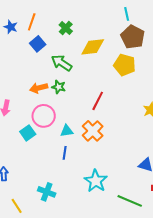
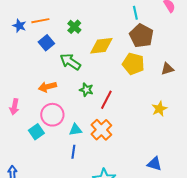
orange line: (32, 22) -> (40, 21), turned 60
green star: (59, 87) -> (86, 90), moved

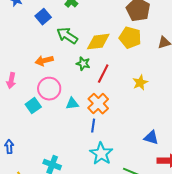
yellow diamond: (101, 46) -> (98, 42), moved
yellow star: (159, 109) -> (140, 83), moved
blue line: (73, 152) -> (93, 126), moved

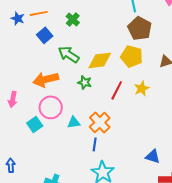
orange arrow: (44, 61) -> (46, 79), size x1.4
red line: (103, 74) -> (117, 90), moved
yellow star: (140, 83) -> (142, 88), moved

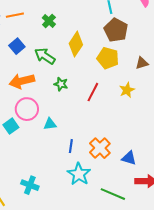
blue square: (45, 35) -> (17, 46), moved
yellow diamond: (100, 60) -> (76, 44), moved, turned -50
yellow star: (142, 88) -> (127, 90), moved
orange cross: (100, 122) -> (100, 148), moved

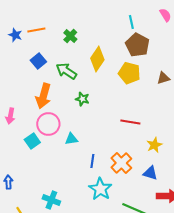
orange arrow: (22, 81) -> (43, 96), turned -60
yellow star: (127, 90) -> (154, 145), moved
red line: (93, 92) -> (130, 122), moved, turned 72

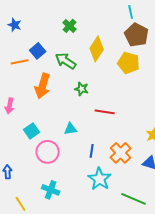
orange line: (36, 30) -> (20, 62), moved
red line: (130, 122) -> (105, 112), moved
pink circle: (48, 124) -> (48, 152), moved

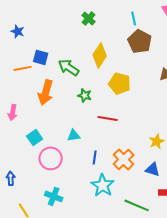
green cross: (70, 26) -> (89, 18), moved
blue square: (38, 51) -> (41, 57), turned -35
yellow pentagon: (129, 63) -> (120, 83), moved

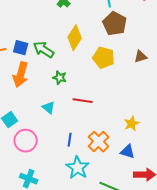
blue square: (41, 57) -> (21, 48), moved
yellow pentagon: (120, 83) -> (104, 58), moved
cyan triangle: (74, 135) -> (49, 108), moved, turned 48

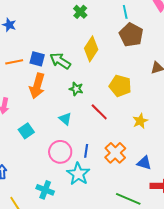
yellow pentagon: (104, 58) -> (120, 86), moved
red line: (83, 101) -> (99, 112), turned 36
yellow star: (132, 124) -> (140, 121), moved
pink circle: (26, 141) -> (60, 152), moved
cyan star: (78, 168) -> (78, 174), moved

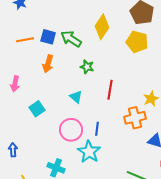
orange arrow: (37, 86) -> (48, 64), size x0.7
yellow pentagon: (120, 86) -> (137, 42), moved
red line: (99, 112) -> (110, 90), turned 54
orange cross: (115, 153) -> (135, 118), moved, turned 30

